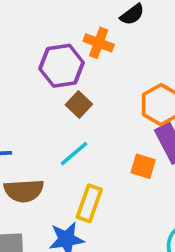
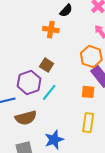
purple hexagon: (62, 66) -> (29, 82), moved
yellow rectangle: (89, 203) -> (88, 123), moved

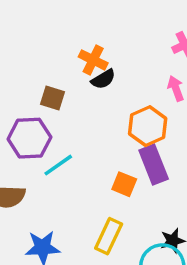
black semicircle: (66, 11) -> (103, 79), moved
brown square: (47, 65) -> (52, 98), moved, turned -32

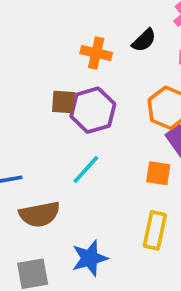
black semicircle: (103, 79) -> (144, 40), moved
purple hexagon: (29, 138) -> (93, 110), moved

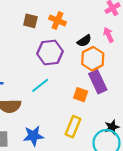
black semicircle: (144, 40) -> (84, 41), moved
brown square: (64, 102) -> (30, 21), moved

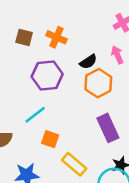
purple rectangle: (98, 82) -> (108, 128), moved
orange square: (81, 95) -> (50, 139), moved
yellow rectangle: (73, 127) -> (74, 164), turned -72

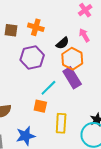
cyan line: (35, 115) -> (48, 88), moved
purple rectangle: (108, 128) -> (72, 78), moved
yellow rectangle: (74, 164) -> (61, 123), turned 60

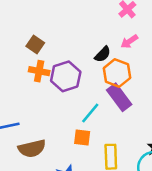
orange cross: (36, 27) -> (39, 71), moved
brown square: (11, 30) -> (35, 44), turned 32
pink arrow: (84, 35) -> (129, 41), turned -88

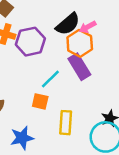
pink arrow: (129, 41) -> (88, 27), moved
black semicircle: (103, 54) -> (68, 24), size x1.5

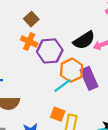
orange hexagon: (80, 43) -> (72, 70), moved
orange square: (40, 101) -> (58, 114), moved

